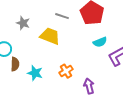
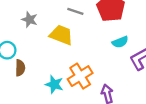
orange cross: (66, 71) -> (80, 76), size x1.5
cyan star: (35, 73) -> (54, 84), moved

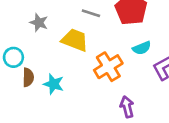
orange cross: (80, 76) -> (108, 67), moved
cyan star: (54, 84) -> (54, 84), moved

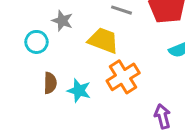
cyan circle: (13, 57) -> (36, 42), moved
orange cross: (108, 67) -> (123, 77), moved

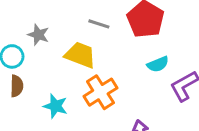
brown semicircle: (50, 83) -> (17, 86), moved

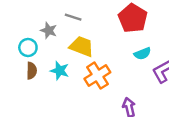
gray line: (99, 24) -> (73, 17), moved
cyan star: (55, 106) -> (60, 71), moved

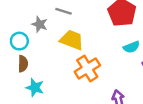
cyan star: (60, 71) -> (35, 88), moved

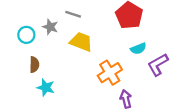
cyan circle: (19, 41) -> (26, 35), moved
orange cross: (87, 68) -> (110, 73), moved

